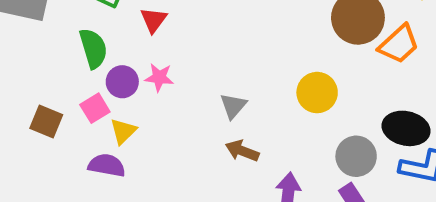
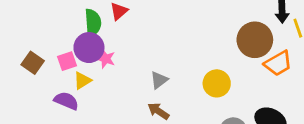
green semicircle: (93, 48) -> (93, 23), moved
pink star: (159, 77) -> (106, 59), moved
purple circle: (122, 82) -> (89, 48), size x1.4

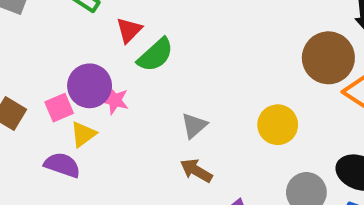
green semicircle: (93, 23) -> (155, 55), moved, turned 56

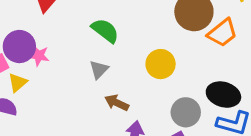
green semicircle: (155, 55) -> (105, 31), moved, turned -96
brown arrow: (196, 171) -> (117, 103), moved

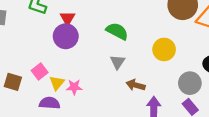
purple circle: (19, 47) -> (66, 36), moved
pink star: (39, 56) -> (74, 87), moved

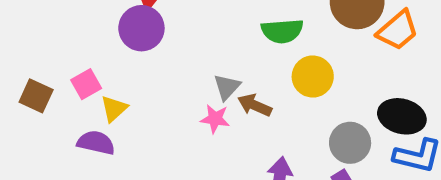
green semicircle: (117, 31) -> (282, 31), moved, turned 140
brown arrow: (136, 85) -> (255, 105), moved
pink star: (74, 87) -> (215, 119), moved

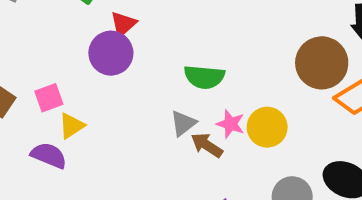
green semicircle: (282, 31) -> (204, 77), moved
pink star: (215, 119) -> (231, 124), moved

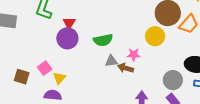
green semicircle: (204, 77) -> (103, 40), moved
gray triangle: (183, 123) -> (111, 61), turned 48
yellow circle: (267, 127) -> (155, 36), moved

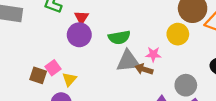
gray triangle: (111, 61) -> (128, 61), size x1.6
brown square: (22, 77) -> (38, 75), moved
gray circle: (173, 80) -> (186, 85), moved

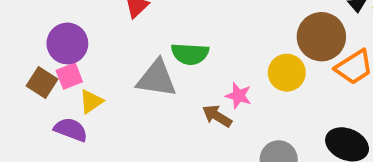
purple circle: (79, 35) -> (67, 43), moved
gray triangle: (128, 61) -> (157, 79), moved

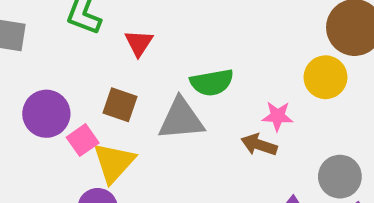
purple circle: (67, 43) -> (46, 114), moved
brown square: (42, 82) -> (120, 105), moved
yellow triangle: (91, 101) -> (114, 163), size x1.5

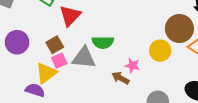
red triangle: (139, 43) -> (70, 16), size x1.5
brown square: (120, 105) -> (55, 45), turned 30
pink square: (83, 140) -> (59, 61), moved

